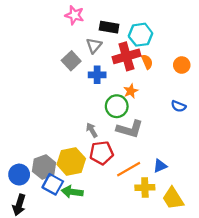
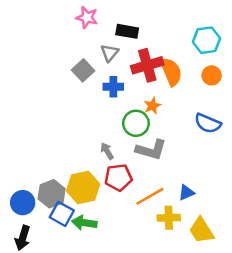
cyan hexagon: (141, 35) -> (207, 40), moved
orange semicircle: (147, 62) -> (171, 72), size x1.6
blue semicircle: (178, 106) -> (208, 123), size x1.5

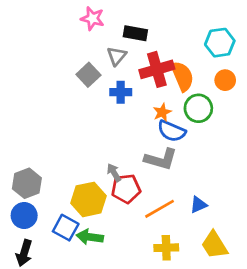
green circle: (136, 123) -> (198, 108), moved
blue semicircle: (208, 123) -> (172, 131), moved
gray arrow: (107, 151) -> (114, 173), moved
gray hexagon: (52, 194) -> (27, 183), moved
yellow cross: (169, 218) -> (166, 248), moved

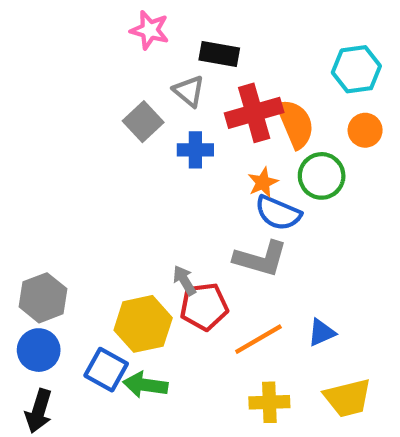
gray triangle: (117, 56) -> (189, 91), turned -30
yellow trapezoid: (214, 245) -> (348, 398), turned -72

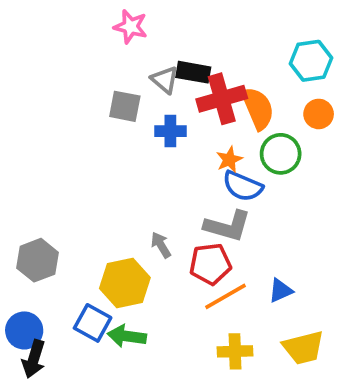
black rectangle: (219, 54) -> (193, 72), moved
gray square: (143, 122) -> (125, 106), turned -36
red pentagon: (204, 307) -> (210, 264), moved
blue circle: (39, 350) -> (24, 330), moved

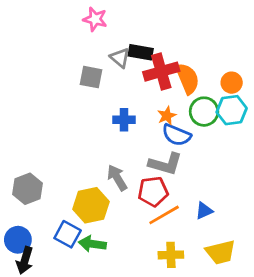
cyan hexagon: (311, 61) -> (232, 110), moved
blue cross: (170, 131) -> (124, 120), moved
gray arrow: (161, 245) -> (117, 178), size x1.4

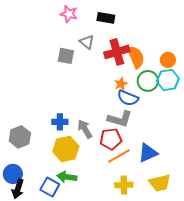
black rectangle: (141, 52) -> (106, 18), moved
blue cross: (124, 120) -> (60, 122), moved
blue triangle: (204, 211) -> (148, 153), size x1.5
blue square: (68, 234) -> (50, 187), moved

